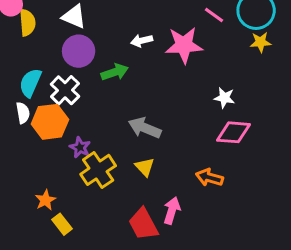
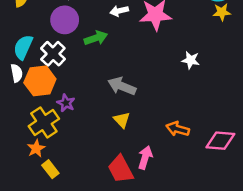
pink diamond: (233, 132) -> (220, 141), moved
yellow cross: (98, 170) -> (44, 122), moved

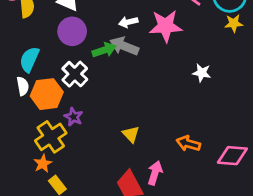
white cross: (53, 54) -> (75, 74), moved
gray arrow: (122, 86) -> (124, 46), moved

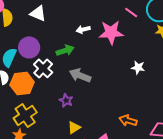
purple circle: (72, 31) -> (29, 47), moved
gray arrow: (124, 46) -> (80, 75), moved
purple star: (73, 117) -> (66, 100), moved
yellow triangle: (131, 134) -> (74, 127), moved, turned 40

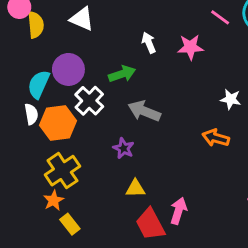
white arrow: (83, 29) -> (149, 43), turned 80
pink star: (111, 32) -> (190, 47), size x0.7
orange arrow: (128, 120) -> (216, 138), moved
yellow triangle: (74, 127) -> (135, 188), turned 32

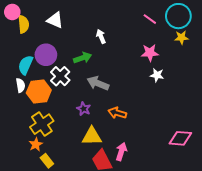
pink star: (190, 47) -> (150, 53), moved
orange arrow: (216, 138) -> (117, 113), moved
yellow triangle: (135, 188) -> (92, 136), size x1.5

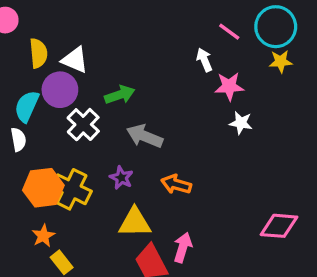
white triangle: (55, 20) -> (75, 60), moved
yellow semicircle: (24, 24) -> (38, 53), moved
white arrow: (101, 36) -> (204, 60), moved
orange hexagon: (39, 91) -> (43, 188), moved
yellow cross: (42, 124) -> (72, 189), moved, turned -30

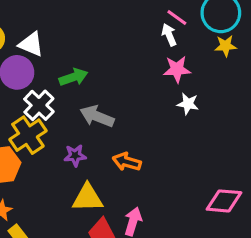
white arrow: (204, 60) -> (169, 35), moved
purple star: (121, 178) -> (75, 156), turned -30
yellow cross: (72, 189) -> (28, 135), moved, turned 30

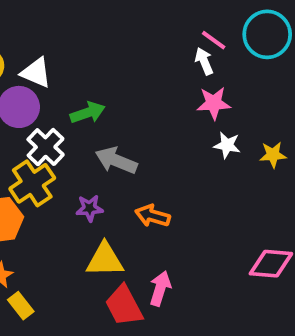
yellow star: (226, 46) -> (273, 155), moved

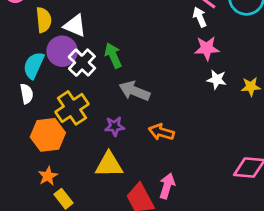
green arrow: (88, 113) -> (113, 55), turned -95
white cross: (46, 147) -> (82, 63), moved
yellow triangle: (105, 260) -> (109, 165), moved

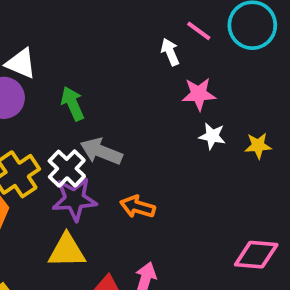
white arrow: (200, 17) -> (170, 52), moved
white cross: (82, 63) -> (67, 169), moved
purple star: (115, 126) -> (75, 199), size x1.6

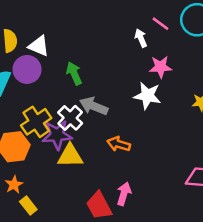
white star: (212, 136) -> (147, 96), moved, size x1.5
purple star: (75, 199) -> (57, 135), moved
yellow triangle: (67, 251) -> (70, 156), moved

